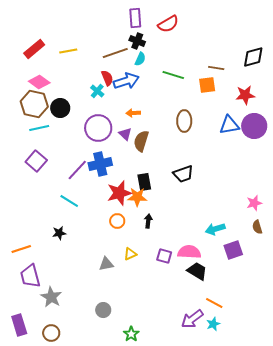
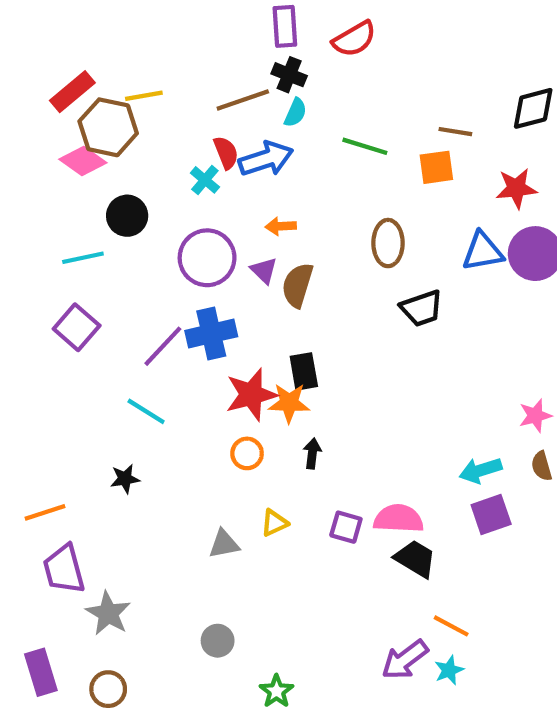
brown hexagon: (34, 104) -> (108, 127), moved
black trapezoid: (183, 174) -> (422, 308), moved
cyan arrow: (215, 229) -> (481, 470), moved

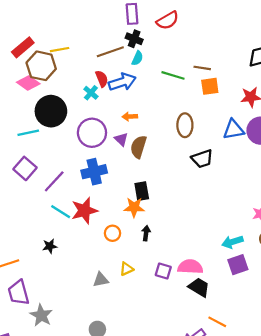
brown line: (455, 132) -> (202, 68), moved
black circle: (127, 216) -> (51, 111), size x1.5
purple line: (163, 346) -> (54, 181), moved
red star: (251, 395) -> (84, 211), moved

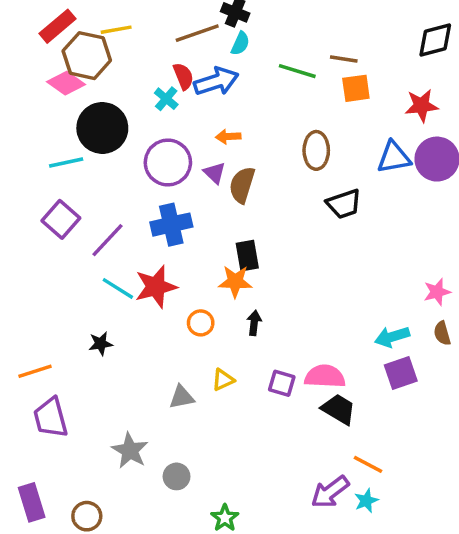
gray star: (41, 315) -> (130, 451), moved

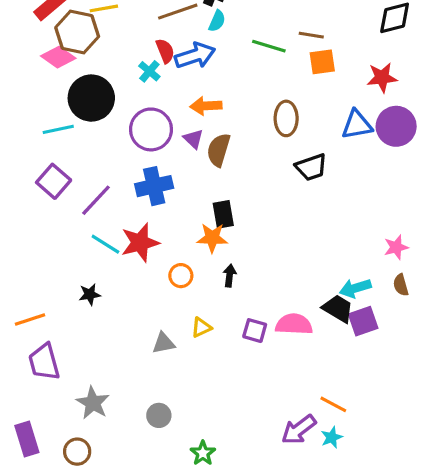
orange arrow: (228, 137) -> (206, 106), size x1.4
black trapezoid: (339, 409) -> (338, 309), moved
gray star: (130, 451) -> (93, 403), moved

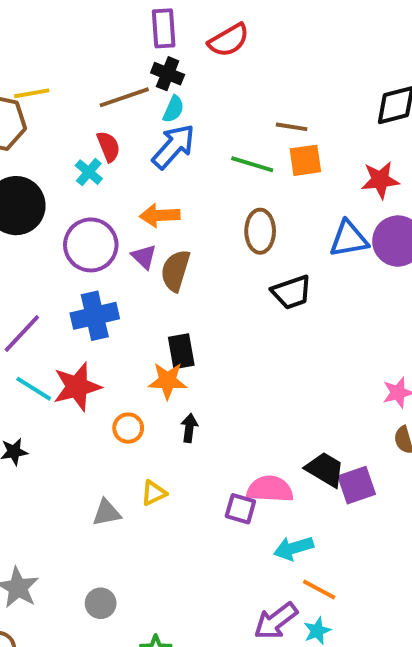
green line: (269, 46) -> (252, 164), moved
blue arrow: (195, 56) -> (173, 147), moved, turned -30
cyan arrow: (355, 288) -> (294, 548), moved
purple square: (255, 331) -> (240, 509), moved

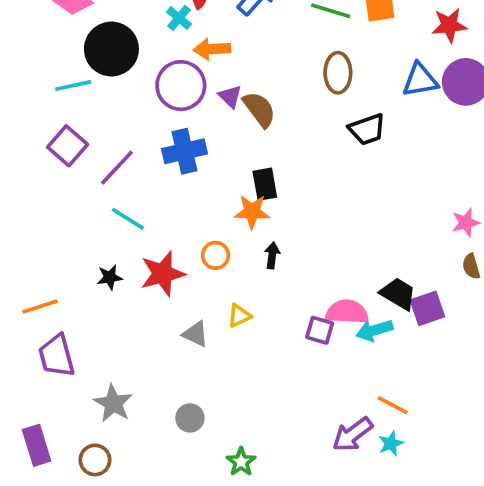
orange arrow: (160, 215) -> (212, 49), moved
brown semicircle: (175, 271) -> (259, 109), turned 126
red star: (77, 387) -> (163, 274), moved
gray triangle: (107, 513) -> (195, 334), turned 36
cyan arrow: (294, 548) -> (374, 330), moved

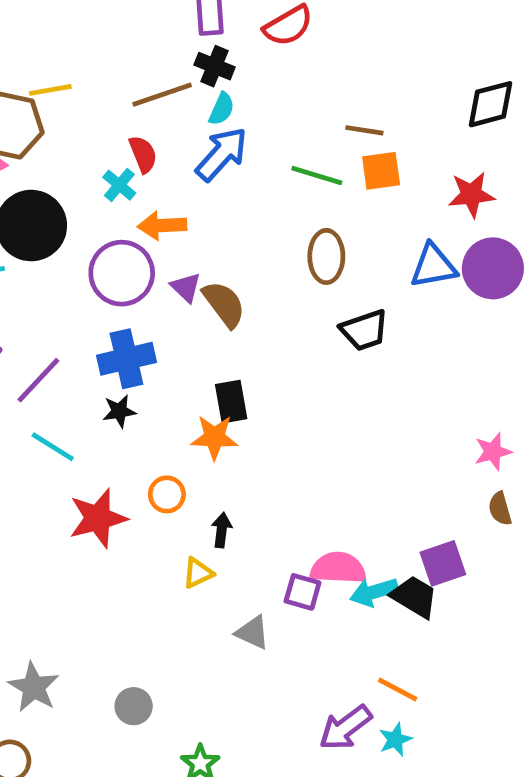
black arrow: (272, 255) -> (222, 530), moved
black star: (110, 277) -> (119, 411), moved
black trapezoid: (398, 294) -> (414, 597), moved
gray triangle: (195, 334) -> (253, 632), moved

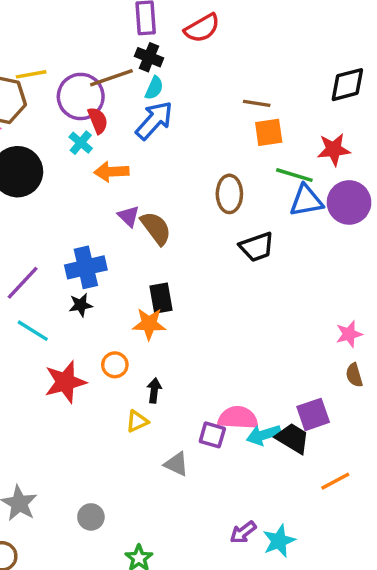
green line: (317, 176) -> (294, 175), moved
purple circle: (122, 273) -> (81, 96), moved
orange line: (398, 690) -> (335, 481), moved, turned -56
purple arrow: (345, 728) -> (243, 532), size x0.7
cyan star: (395, 740) -> (279, 541), size x1.4

